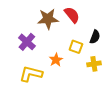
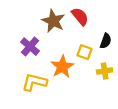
brown star: (48, 19) -> (53, 21), turned 30
orange star: (56, 60) -> (62, 67), size x1.5

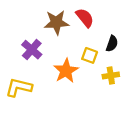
brown star: (53, 21) -> (57, 22), turned -30
yellow L-shape: (34, 82) -> (19, 87), moved

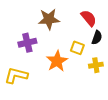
red semicircle: (85, 18) -> (89, 18), moved
purple cross: (32, 50) -> (27, 43), turned 36

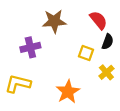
orange star: (57, 61) -> (68, 92), moved
yellow cross: (96, 65) -> (106, 72), turned -32

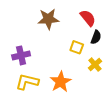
purple cross: (30, 47) -> (21, 55), moved
yellow L-shape: (18, 84) -> (27, 82), moved

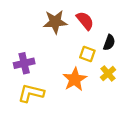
red semicircle: (88, 18) -> (85, 21), moved
orange star: (61, 82) -> (75, 79), moved

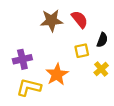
yellow square: (87, 54) -> (82, 51), turned -32
orange star: (75, 79) -> (57, 74), moved

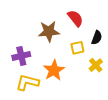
brown star: (52, 20) -> (49, 31), moved

